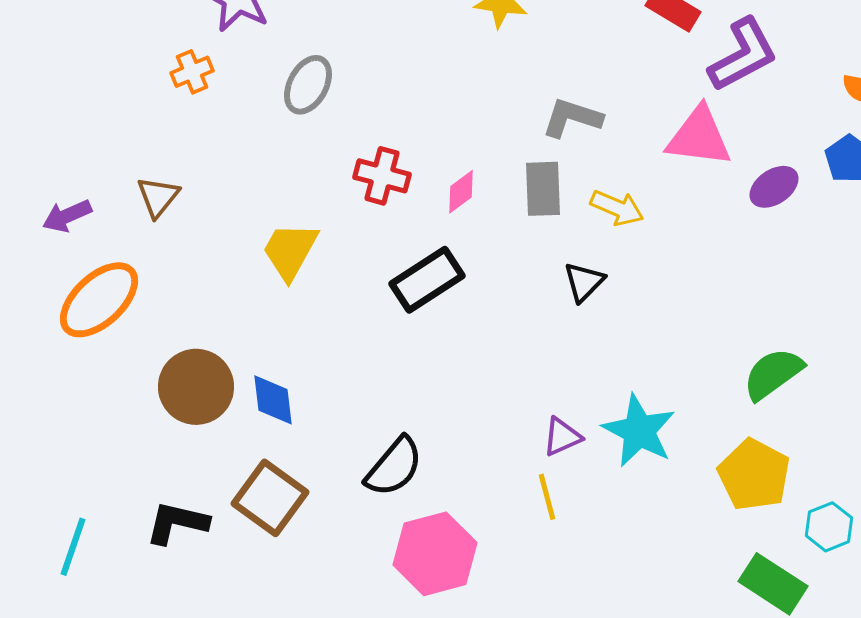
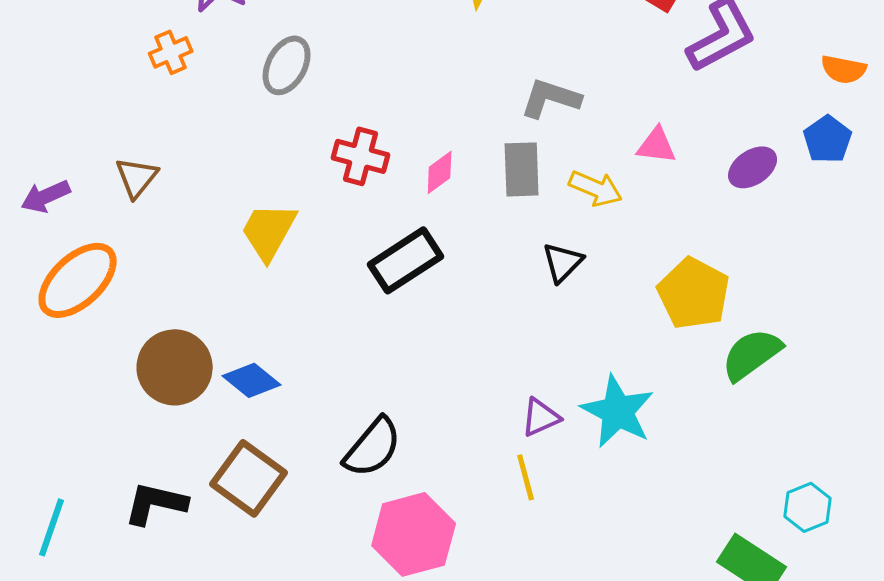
pink triangle: (699, 137) -> (657, 145), moved, size x0.6
blue diamond: (273, 400) -> (252, 380), turned -44
yellow pentagon: (754, 475) -> (694, 293), moved

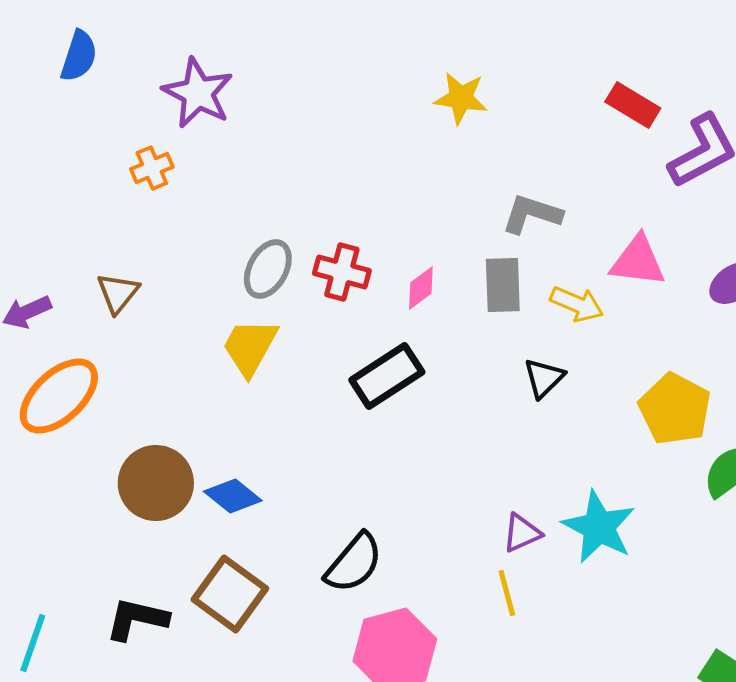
gray ellipse: (287, 65) -> (268, 269), moved
pink triangle: (657, 145) -> (638, 261), size x1.4

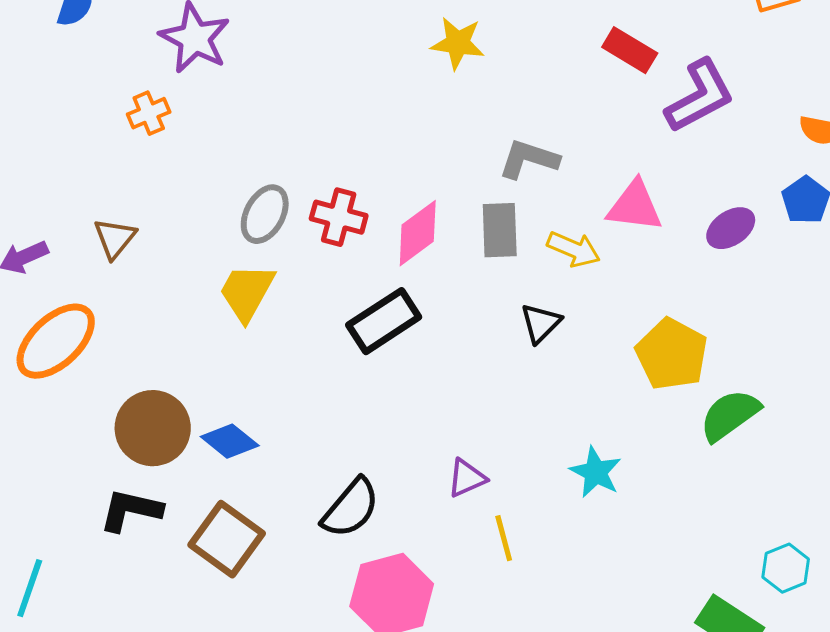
pink diamond: (421, 288) -> (418, 233), size x1.5
cyan star: (599, 527) -> (596, 472), size x0.7
purple triangle: (522, 533) -> (467, 478), moved
black L-shape: (137, 619) -> (131, 510), moved

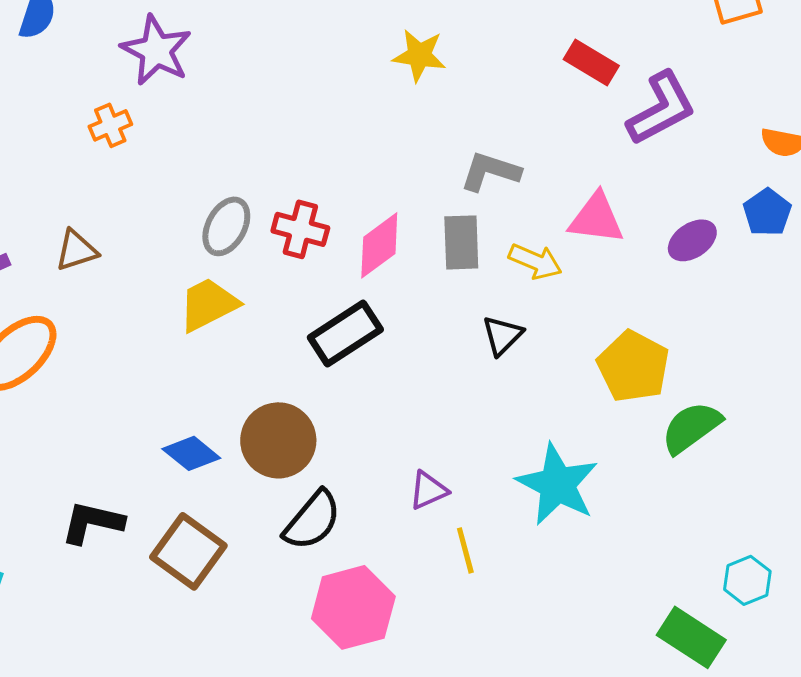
brown triangle: (115, 238) -> (76, 250), turned 33
yellow trapezoid: (247, 292) -> (208, 304), turned 34
brown circle: (153, 428) -> (278, 440), moved
cyan star: (596, 472) -> (557, 484), size x1.6

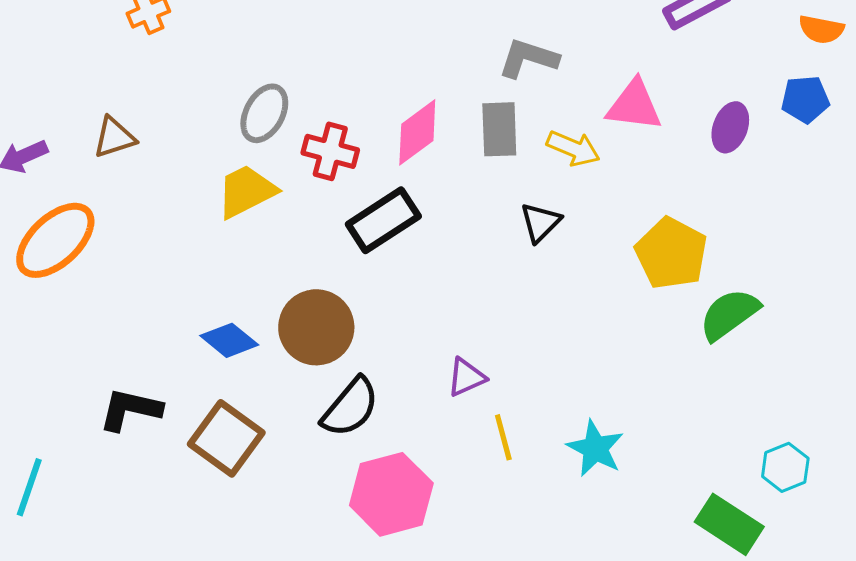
blue pentagon: (767, 212) -> (805, 99), turned 30
red cross: (300, 229) -> (330, 151), moved
purple ellipse: (692, 240) -> (730, 127), turned -36
cyan star: (557, 484) -> (595, 448), moved, size x0.7

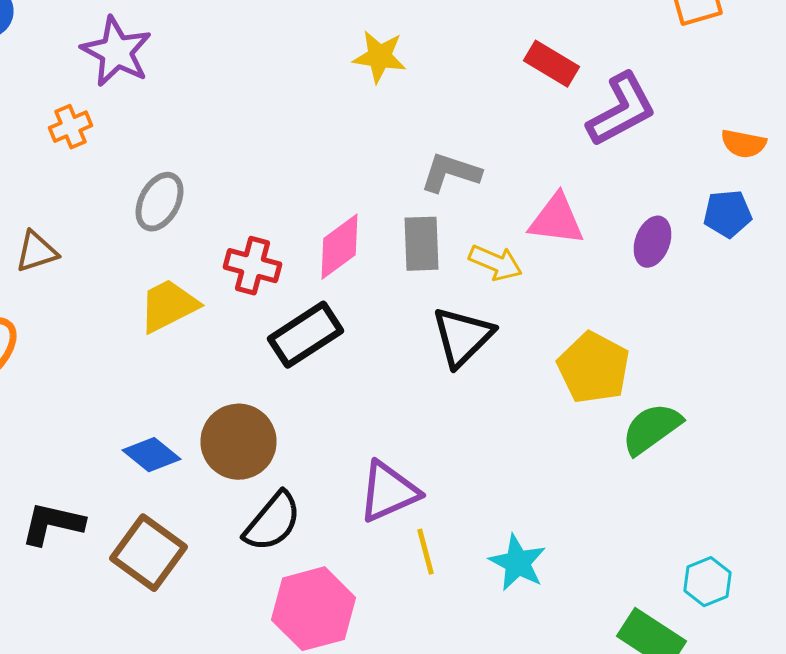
gray ellipse: (264, 113) -> (160, 202), moved
black triangle: (540, 222) -> (462, 337), size x1.5
purple triangle: (466, 377) -> (388, 492), size x1.6

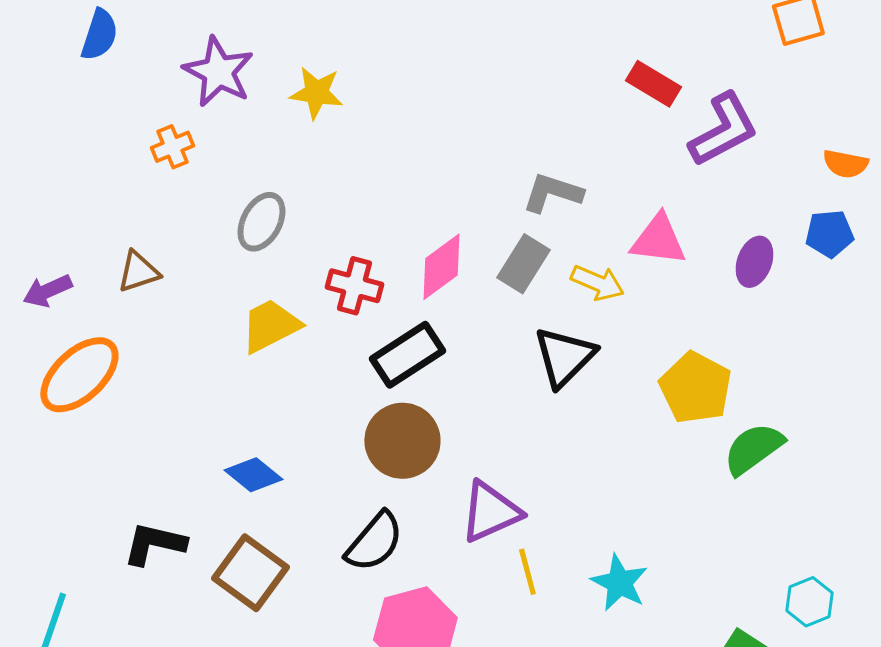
yellow star: (380, 57) -> (316, 93), moved
gray rectangle: (422, 244) -> (523, 264), turned 34
brown circle: (238, 442) -> (402, 441), moved

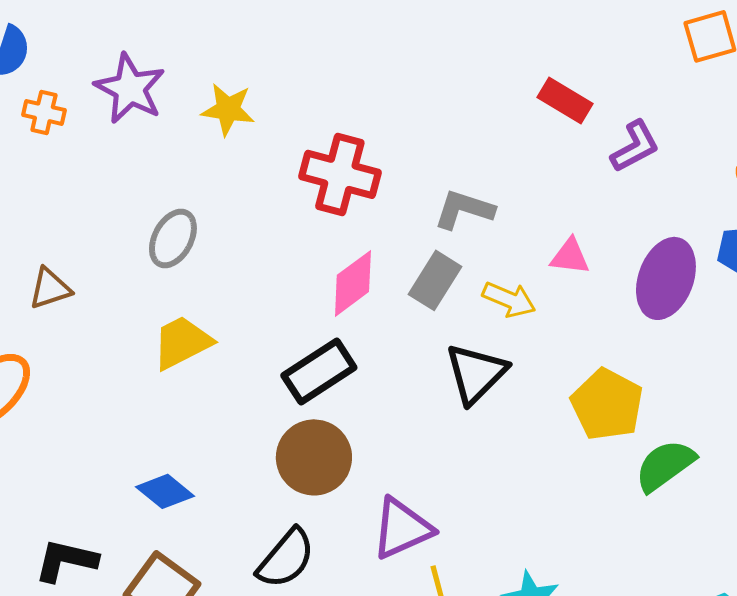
purple L-shape: (723, 130) -> (635, 146), size x0.7
orange cross: (172, 147) -> (44, 112), moved, turned 36
pink triangle: (658, 240) -> (570, 256), size x0.7
purple ellipse: (754, 262) -> (666, 278), size x1.6
red cross: (354, 286) -> (340, 174), moved, size x1.4

